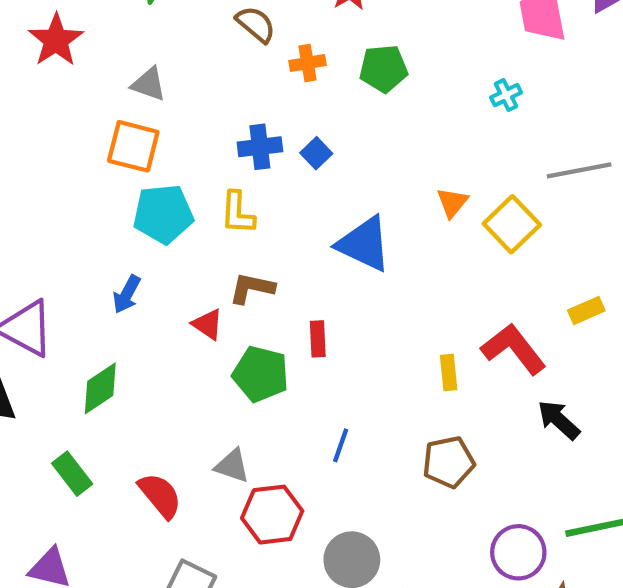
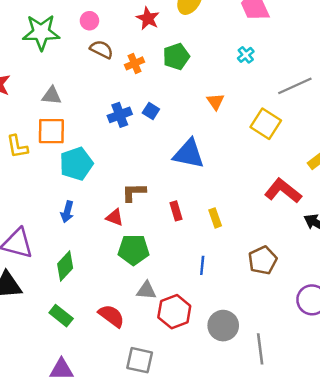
orange triangle: (452, 202) -> (215, 101), moved
yellow L-shape: (238, 213) -> (17, 147), moved
yellow rectangle: (449, 372) -> (215, 218), moved
green pentagon: (261, 374) -> (133, 250), moved

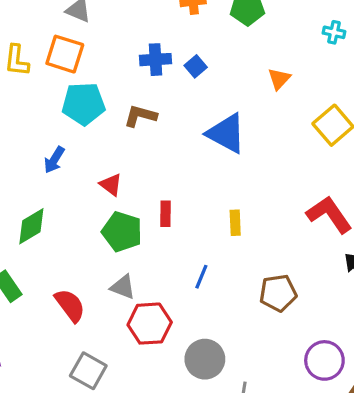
cyan cross: (246, 55) -> (334, 32), turned 35
brown L-shape: (134, 192) -> (140, 116), moved
red rectangle: (176, 211) -> (165, 214), moved

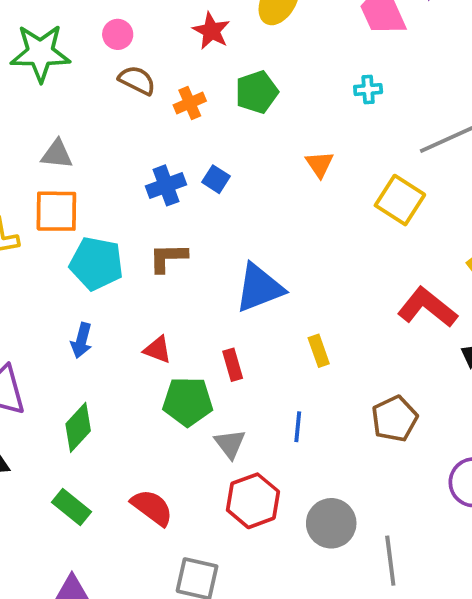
cyan pentagon: (84, 104) -> (96, 264), turned 30
blue triangle: (226, 133) -> (259, 288), moved, turned -33
gray triangle: (123, 287) -> (230, 444), moved, turned 48

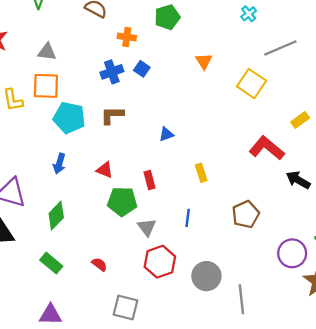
cyan cross: (368, 90) -> (249, 14), moved, turned -35
orange cross: (190, 103) -> (127, 37), moved, turned 30
blue triangle: (259, 288) -> (166, 134), size x0.5
red semicircle: (152, 507) -> (99, 264), size x0.6

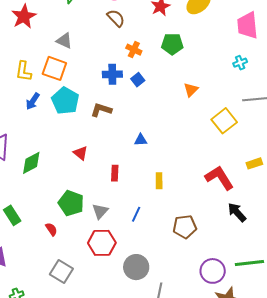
blue arrow: (59, 164) -> (33, 101), moved
green pentagon: (122, 201) -> (71, 203), moved
green diamond: (56, 216) -> (31, 163), moved

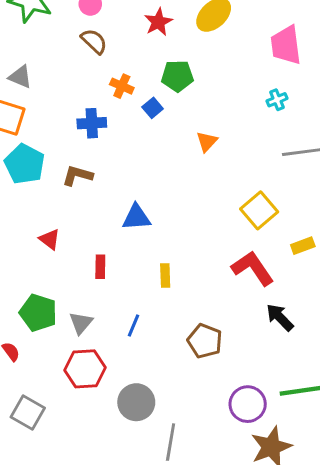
blue square: (138, 80) -> (153, 108), moved
yellow square: (224, 121) -> (259, 210), moved
blue triangle: (141, 140) -> (136, 217), size x1.5
brown pentagon: (185, 227) -> (205, 341), turned 30

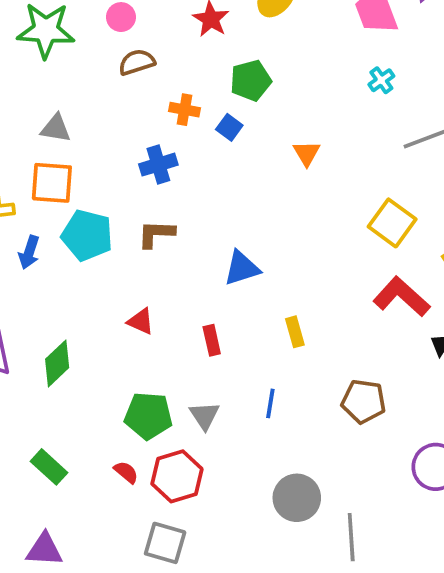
brown semicircle: (94, 41) -> (137, 62), turned -48
red hexagon: (85, 369) -> (177, 476), moved

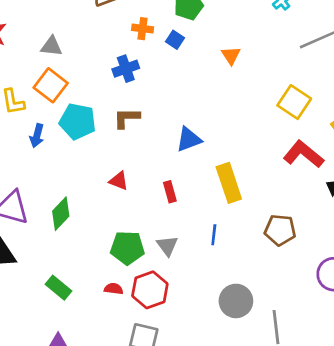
orange square: (52, 183) -> (51, 85), turned 36
yellow rectangle: (295, 332) -> (229, 183), size x1.8
red semicircle: (126, 472) -> (114, 289), turned -30

